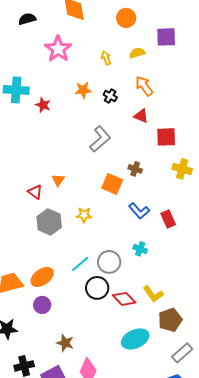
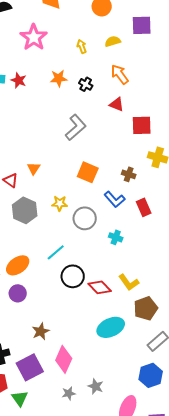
red star: (43, 105) -> (19, 80), moved
brown cross: (135, 169) -> (129, 174), moved
gray circle: (109, 262) -> (85, 218), moved
brown star: (65, 343) -> (41, 331), turned 30

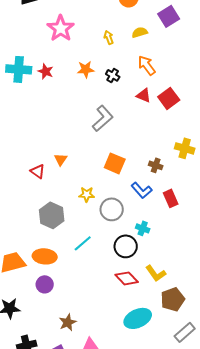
purple square: (142, 25) -> (169, 16), turned -30
red square: (142, 125) -> (169, 98), moved, turned -35
gray hexagon: (25, 210) -> (52, 215), moved
orange ellipse: (18, 265) -> (45, 256), turned 40
black circle: (73, 276) -> (126, 246), moved

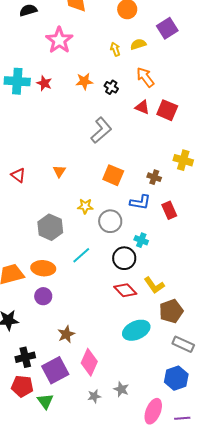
yellow arrow: (109, 37) -> (115, 49), moved
red square: (169, 98) -> (167, 110), turned -30
red triangle: (38, 171) -> (18, 175), moved
blue L-shape: (142, 190) -> (140, 202), turned -40
gray rectangle: (185, 332) -> (183, 344), turned 65

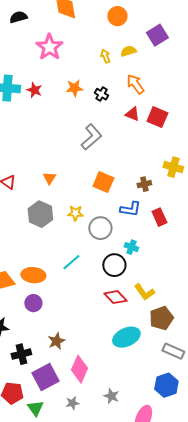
brown cross: (154, 177) -> (144, 184), turned -32
gray hexagon: (50, 227) -> (40, 214), moved
black cross: (25, 357) -> (21, 354), moved
gray star: (94, 396) -> (72, 403), moved

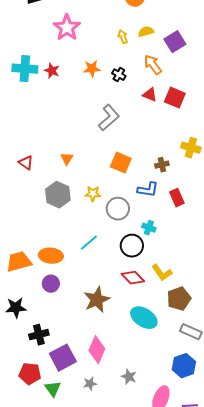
purple square: (157, 35) -> (175, 42), moved
cyan ellipse: (126, 337) -> (144, 318), turned 56
brown star: (56, 341) -> (97, 300), moved, size x1.5

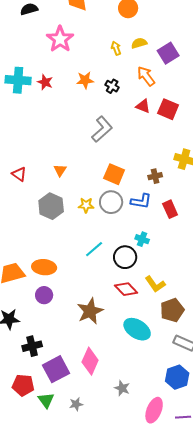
gray circle: (118, 209) -> (111, 202), moved
cyan line: (89, 243) -> (94, 249), moved
gray star: (90, 384) -> (76, 404), moved

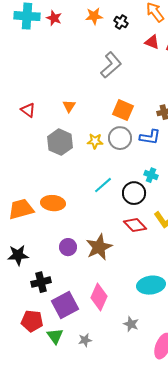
purple circle: (44, 295) -> (68, 247), moved
cyan ellipse: (137, 329) -> (151, 285), moved, turned -40

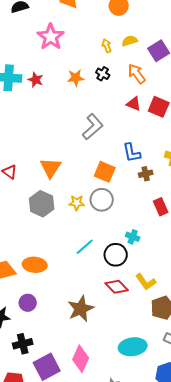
black cross: (121, 22) -> (103, 74), moved
orange triangle: (69, 106) -> (51, 168), size x1.6
blue L-shape: (150, 137) -> (132, 153), moved, turned 70
purple circle: (68, 247) -> (28, 303), moved

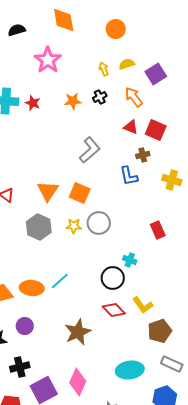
black cross: (103, 74) -> (100, 97), turned 32
orange square: (105, 172) -> (80, 193), moved
brown cross: (146, 174) -> (143, 155), moved
cyan line: (85, 247) -> (60, 281), moved

